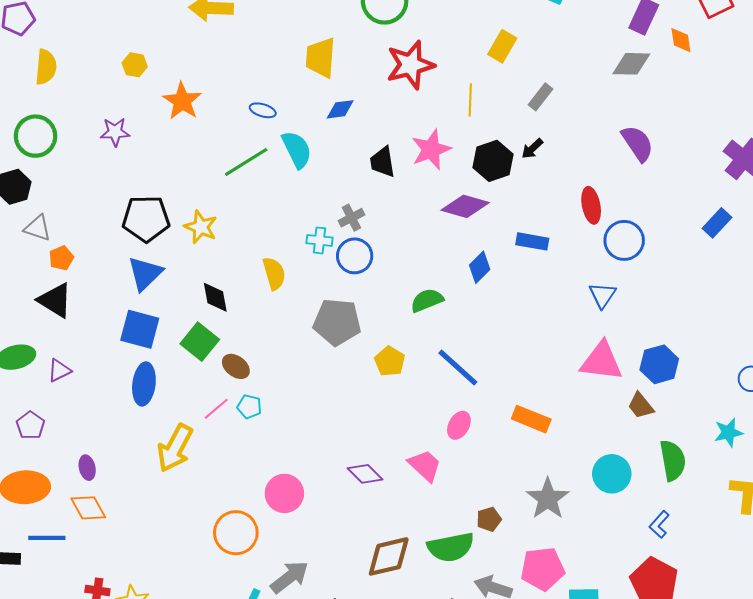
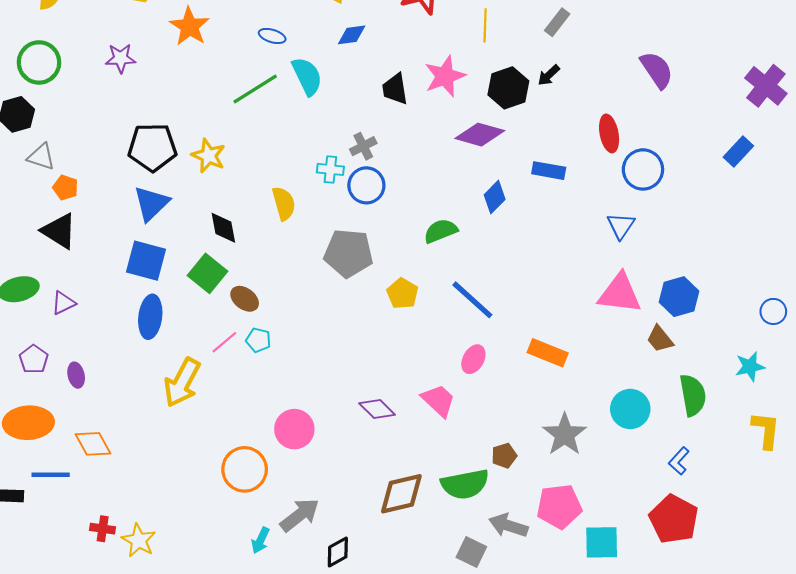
orange pentagon: (61, 258) -> (65, 188), turned -30
purple ellipse: (87, 468) -> (76, 375), moved

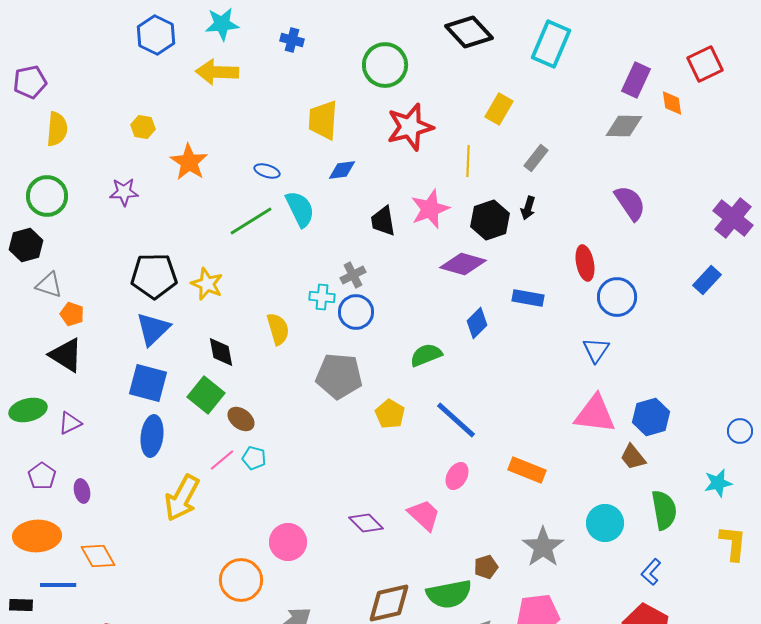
black arrow: (549, 75) -> (528, 208), turned -30

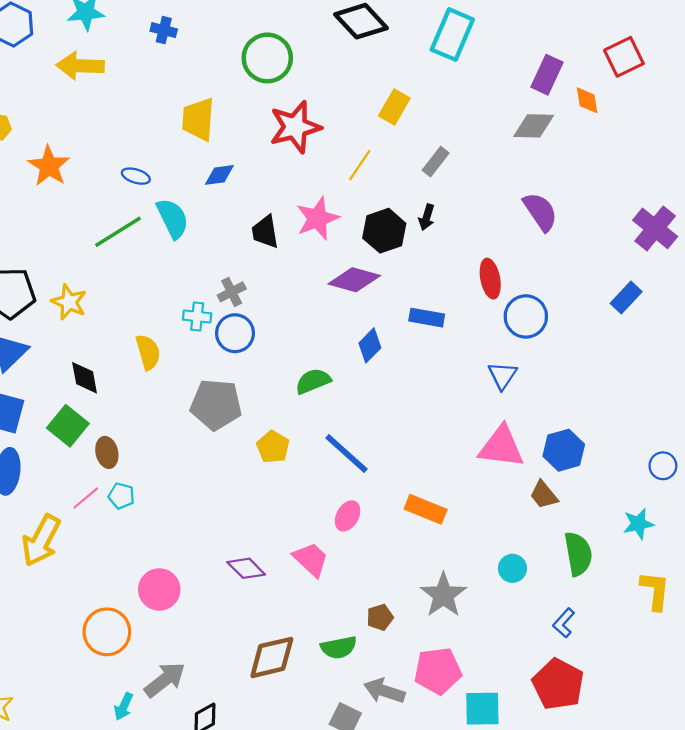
yellow line: (468, 161) -> (360, 165), turned 32
brown ellipse: (241, 419) -> (107, 452), turned 40
cyan circle: (605, 523) -> (512, 568), size x0.7
green semicircle: (449, 594) -> (339, 647), size x0.7

